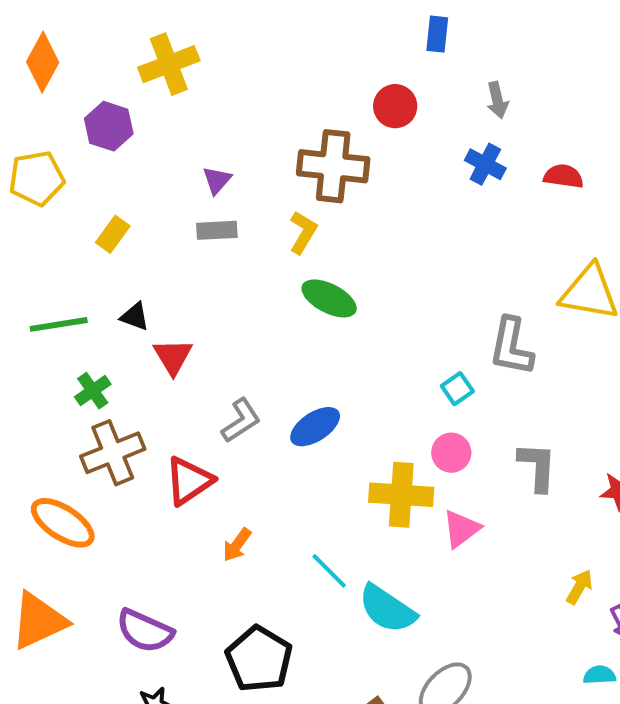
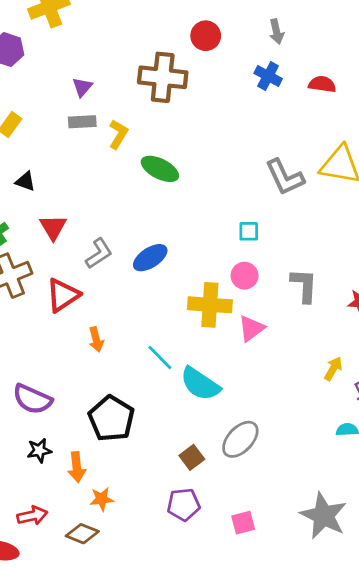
yellow L-shape: (303, 232) -> (118, 134), moved
gray L-shape: (511, 347) -> (285, 177), moved, turned -36
red triangle: (173, 357) -> (53, 227), moved
cyan square: (457, 389) -> (249, 231), turned 35
orange arrow: (237, 545) -> (96, 339), turned -50

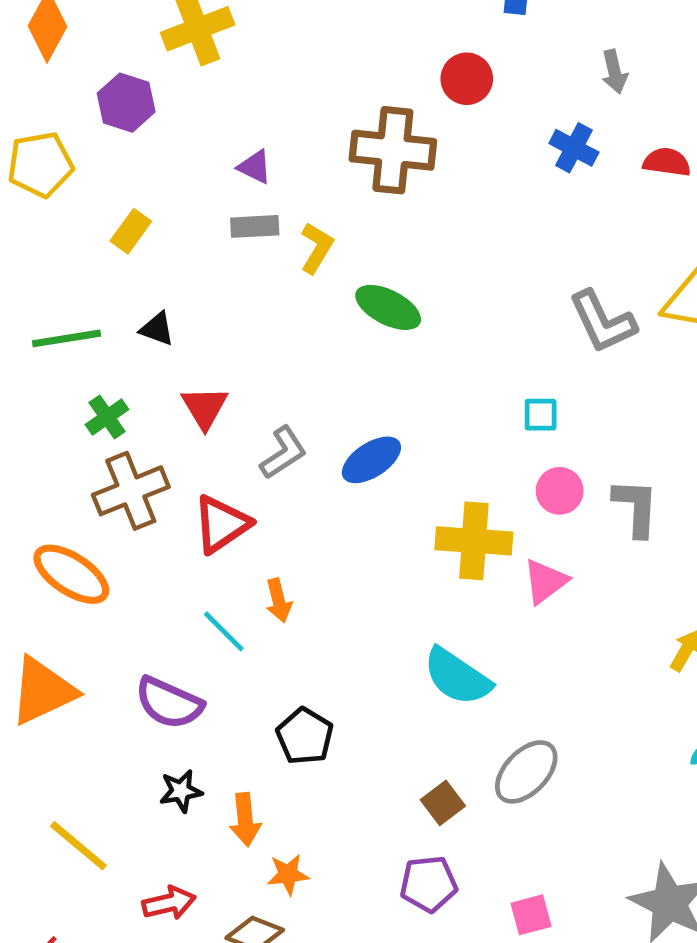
gray arrow: (276, 32) -> (614, 72), moved
purple triangle: (82, 87) -> (255, 167), turned -45
pink circle: (245, 276) -> (560, 491), moved
cyan line: (160, 358) -> (224, 631), moved
black pentagon: (111, 419) -> (305, 736), size x0.7

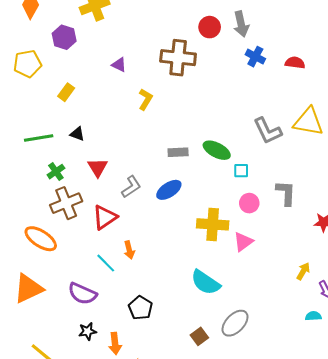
gray arrow: (614, 72) -> (241, 24), moved, size x1.4
gray rectangle: (255, 226) -> (178, 152), moved
green ellipse: (388, 307) -> (217, 150), moved
gray L-shape: (636, 508) -> (286, 193), moved

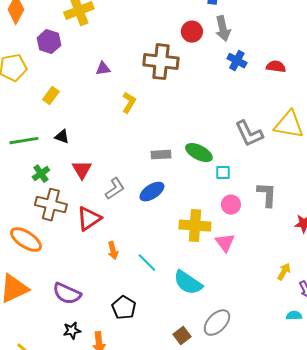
purple triangle: (119, 65) -> (103, 69), turned -35
brown cross: (66, 203) -> (51, 205), turned 36
pink triangle: (243, 242) -> (225, 243), turned -30
cyan line: (106, 263) -> (147, 263), moved

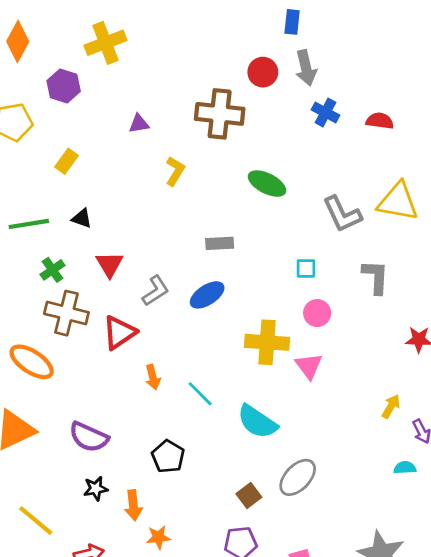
green ellipse: (199, 153) -> (267, 184), moved
gray L-shape: (267, 195) -> (376, 277), moved

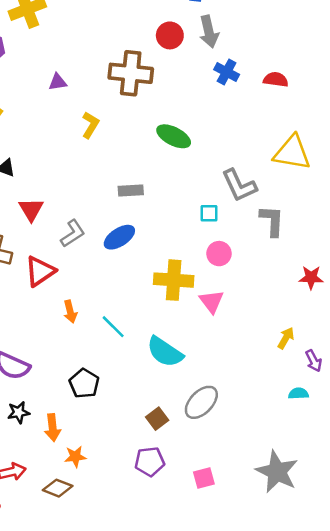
gray L-shape: (342, 214) -> (239, 185), moved

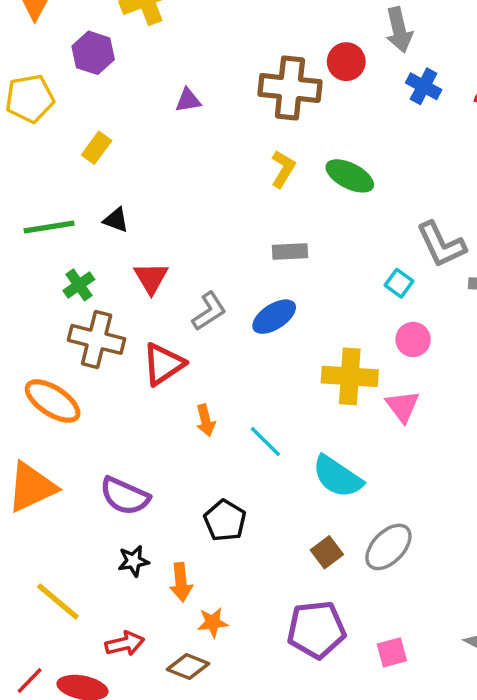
red circle: (170, 35) -> (346, 62), moved
yellow L-shape: (90, 125) -> (283, 169), moved
cyan square: (209, 213) -> (399, 283), turned 36
brown square: (157, 419) -> (327, 552), moved
purple pentagon: (150, 462) -> (316, 630), size x1.4

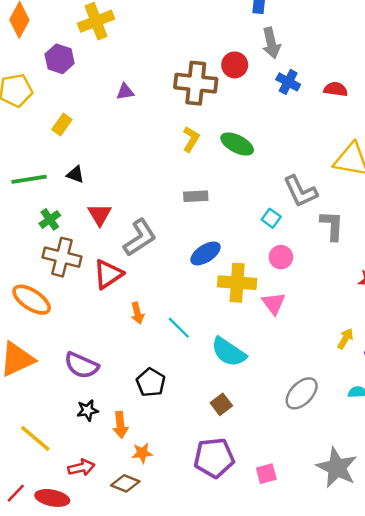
gray L-shape: (209, 311) -> (140, 238), size x1.4
blue ellipse: (274, 317) -> (205, 253), moved
gray ellipse: (388, 547) -> (302, 393), moved

